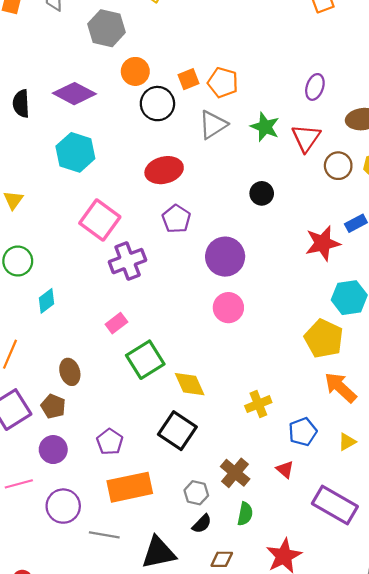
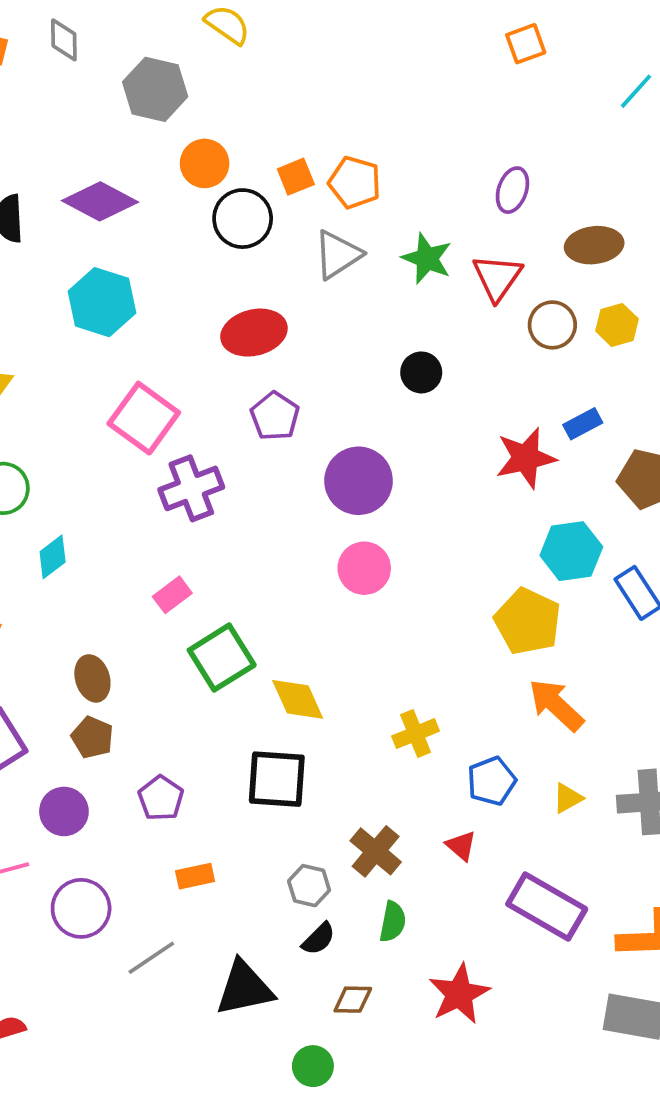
brown pentagon: (53, 406) -> (92, 737), moved
black square: (177, 431) -> (277, 779), turned -30
orange rectangle: (130, 487) -> (195, 876), size x0.5
gray line: (104, 535) -> (151, 958), turned -44

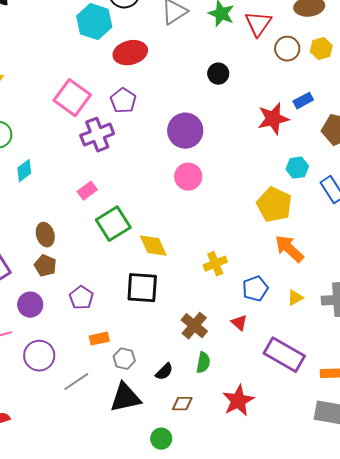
cyan hexagon: (102, 302) -> (94, 22), moved
purple pentagon: (275, 416) -> (123, 101), moved
cyan hexagon: (571, 551) -> (297, 168), size x0.7
gray hexagon: (309, 886) -> (124, 359), moved

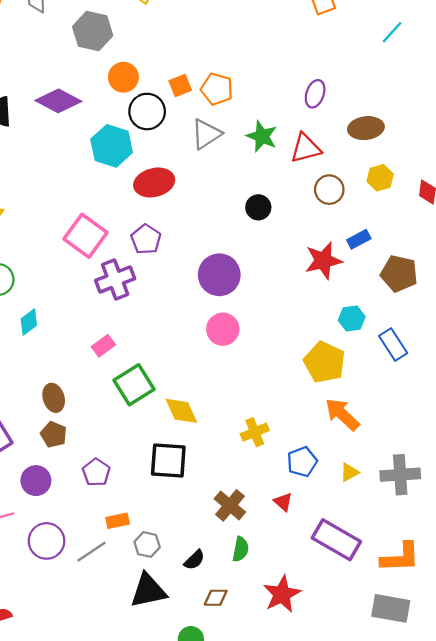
red triangle: (258, 24) -> (306, 148), turned 40
brown circle: (287, 49) -> (329, 190), moved
gray line: (76, 382) -> (91, 552), moved

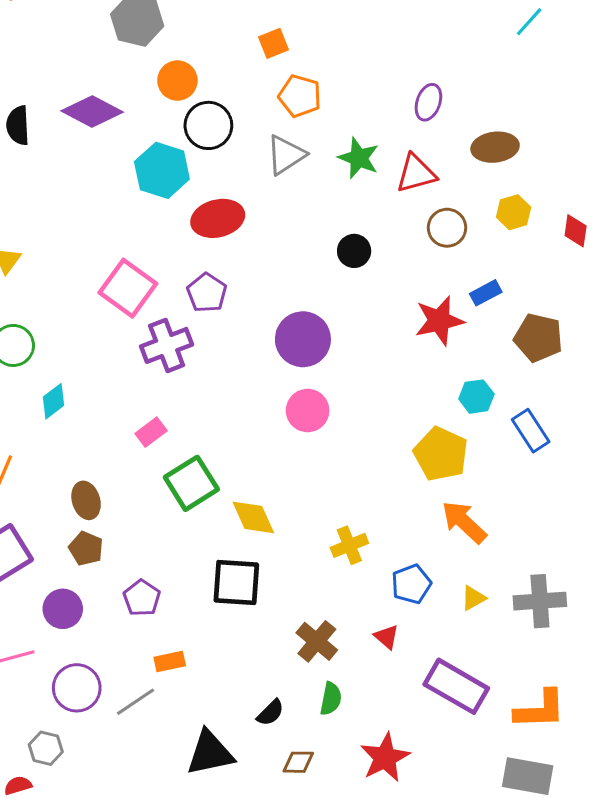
orange square: (180, 85) -> (273, 43), moved
gray hexagon: (147, 544) -> (46, 748), moved

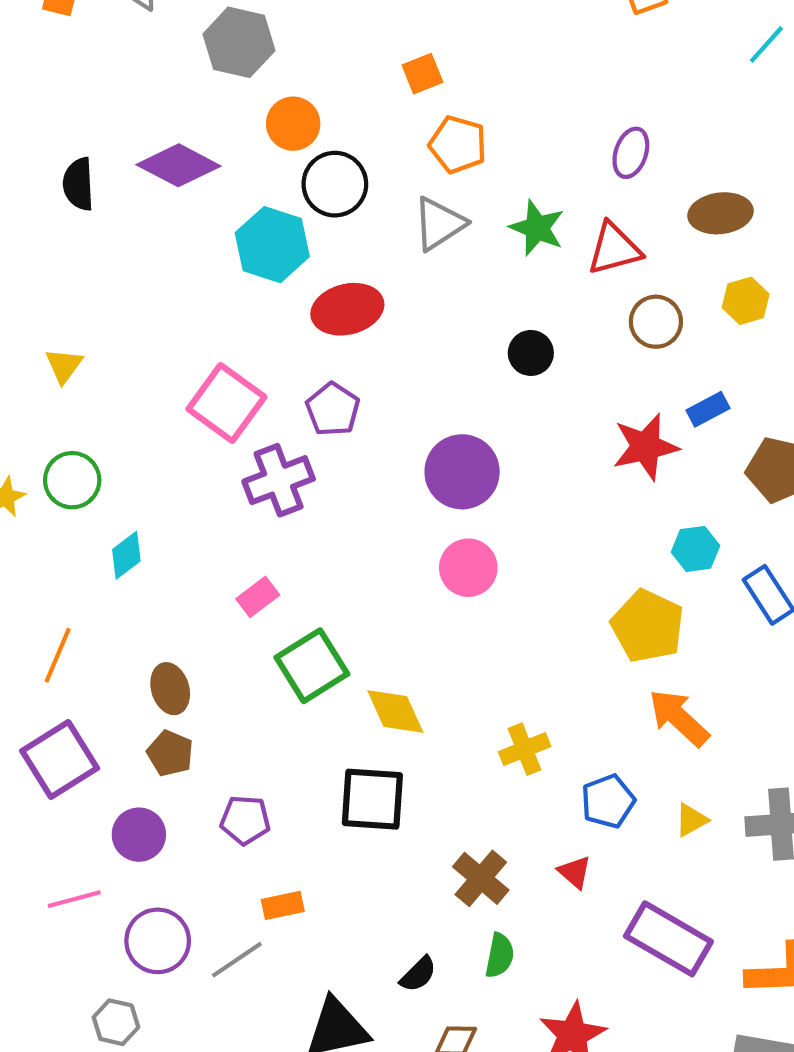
purple pentagon: (142, 598) -> (245, 820), turned -30

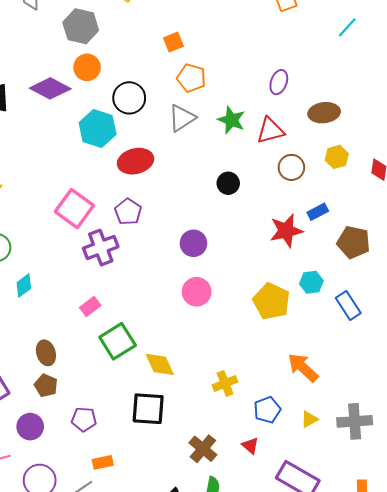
orange circle: (293, 124) -> (87, 67), moved
purple circle: (462, 472) -> (193, 243), size x0.7
yellow pentagon: (648, 626) -> (271, 301), moved

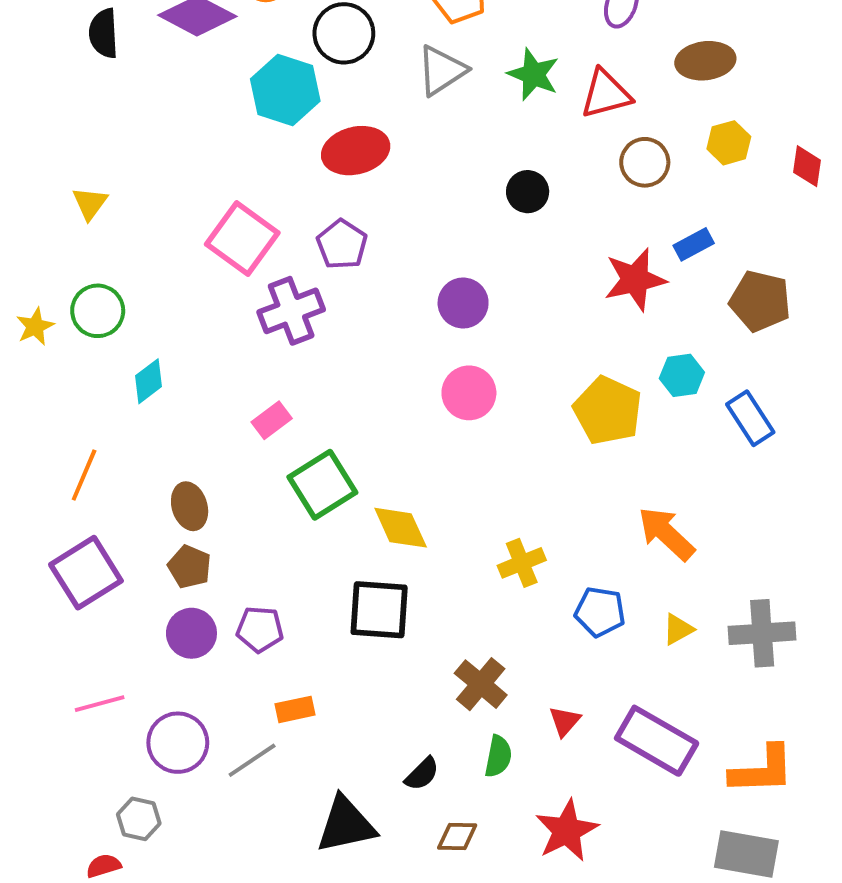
blue pentagon: (267, 410) -> (600, 612), turned 30
purple circle: (30, 427) -> (191, 633), moved
red triangle: (250, 446) -> (565, 721), moved, turned 30

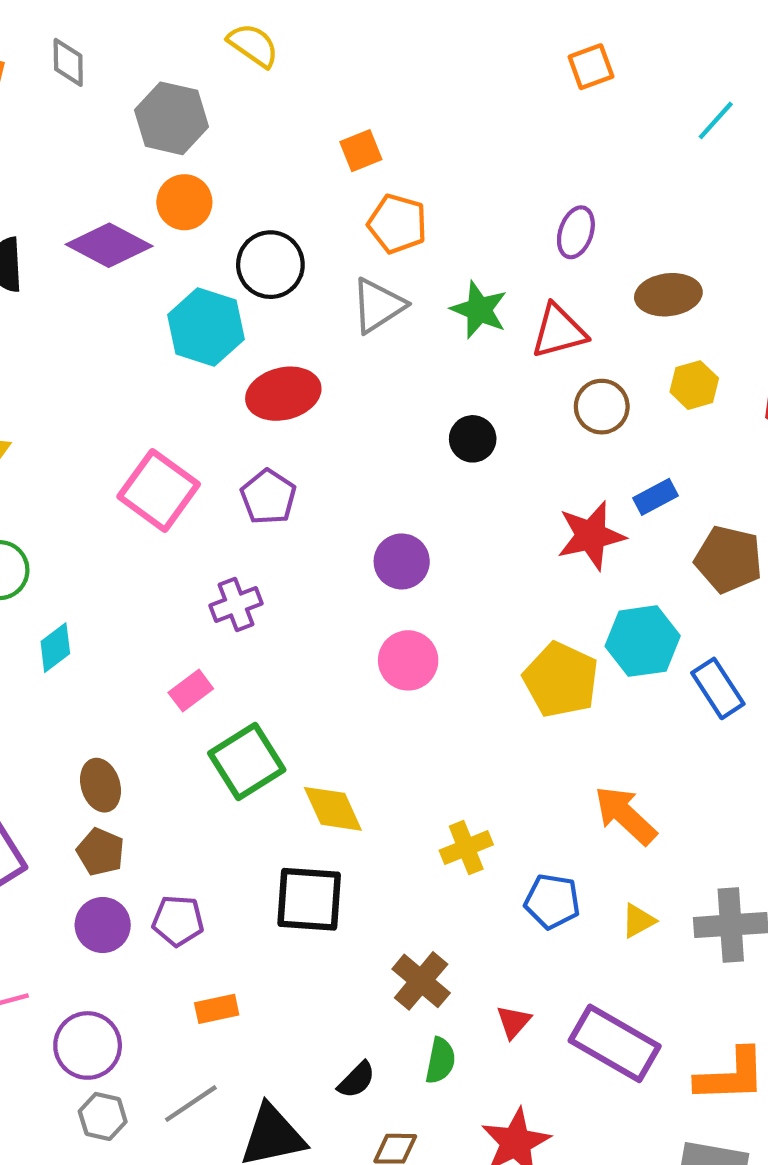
purple cross: (291, 311) -> (236, 604), moved, size x0.7
cyan hexagon: (682, 375) -> (643, 641), size x1.5
gray line: (252, 760) -> (191, 1104), moved
gray hexagon: (139, 819) -> (103, 1116), moved

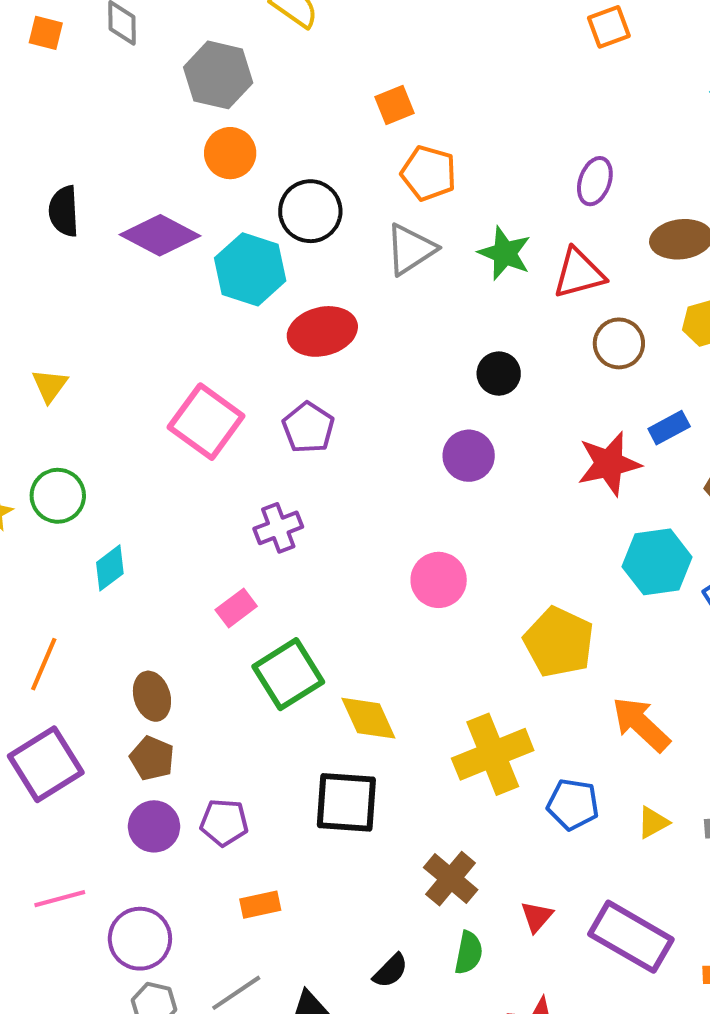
purple diamond: (109, 245) -> (160, 235), moved
purple circle: (402, 561) -> (469, 456), moved
yellow pentagon: (561, 680) -> (559, 642), moved
yellow cross: (466, 848) -> (493, 754), size x1.6

